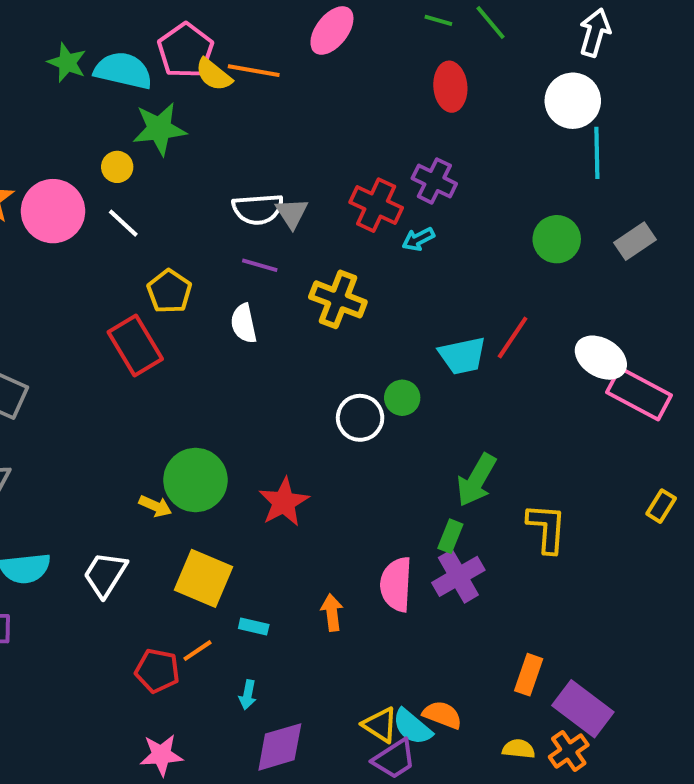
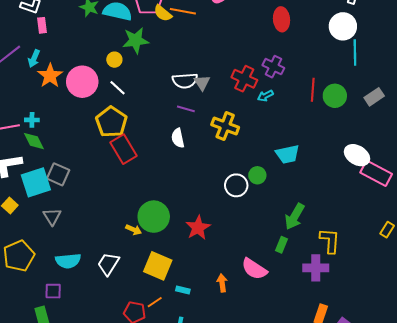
yellow pentagon: (169, 291) -> (111, 122), moved, size x1.4
red line: (513, 338) -> (313, 90), moved, turned -30
purple cross: (458, 576) -> (316, 268), moved, turned 30
pink semicircle: (396, 584) -> (254, 269), turned -60

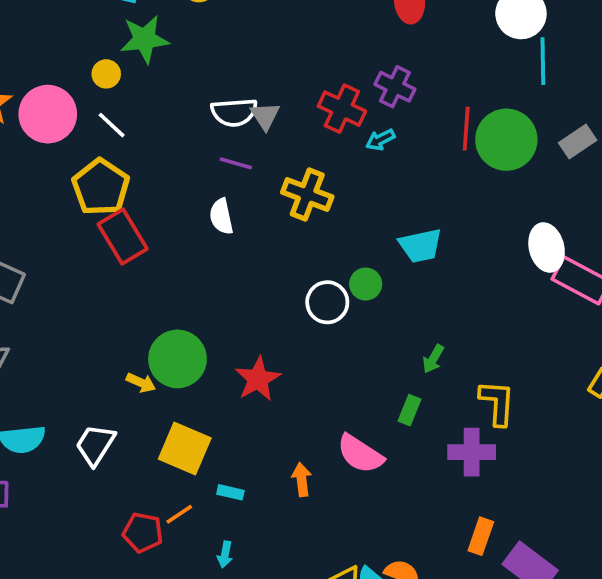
green circle: (335, 96) -> (506, 140), size x1.4
white ellipse: (357, 155) -> (547, 247), turned 45
green arrow: (295, 217) -> (433, 359), size x0.6

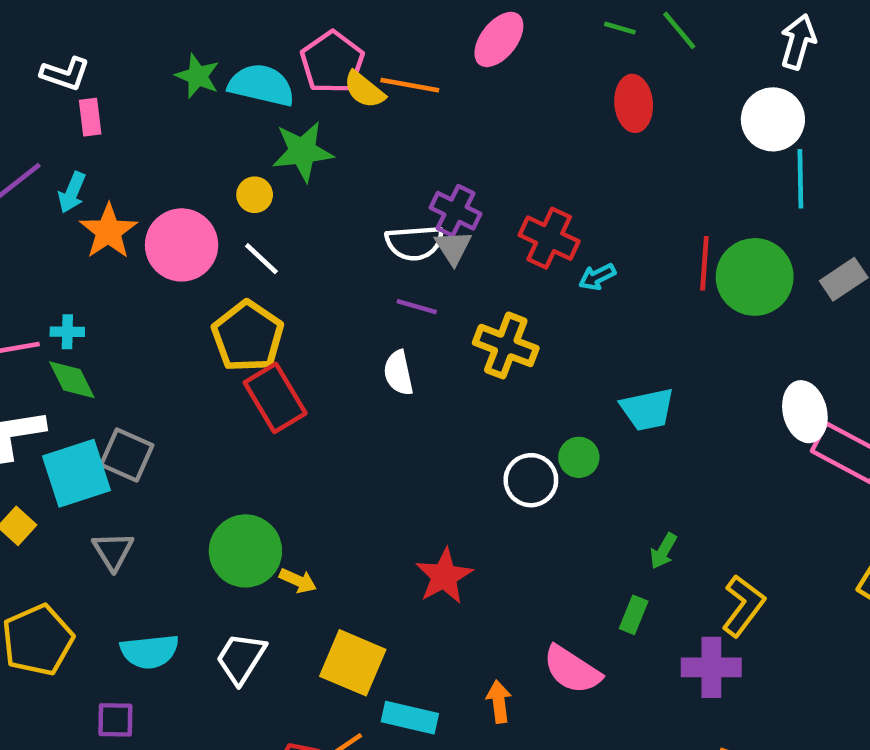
purple cross: (395, 87) -> (456, 211), moved
green circle: (177, 359) -> (245, 551), moved
yellow L-shape: (497, 403) -> (743, 606), turned 33
cyan rectangle: (230, 492) -> (410, 718), size x1.6

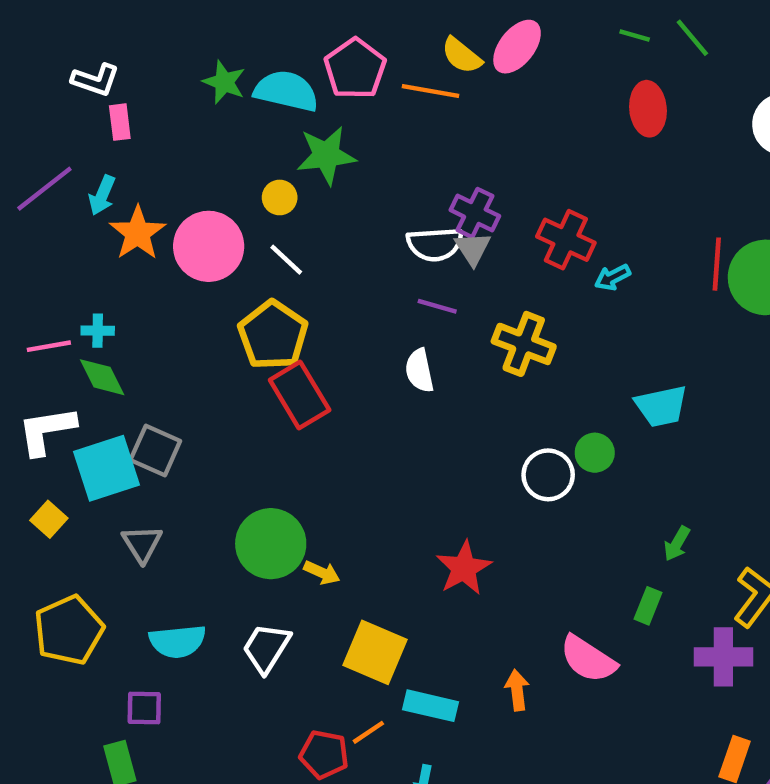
yellow semicircle: (364, 90) -> (462, 55), moved

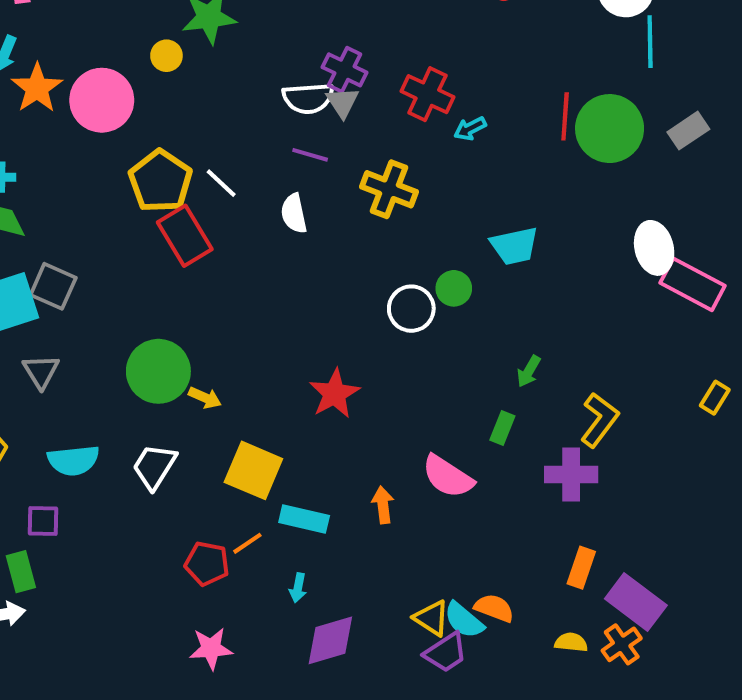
white line: (286, 260) -> (221, 183), moved

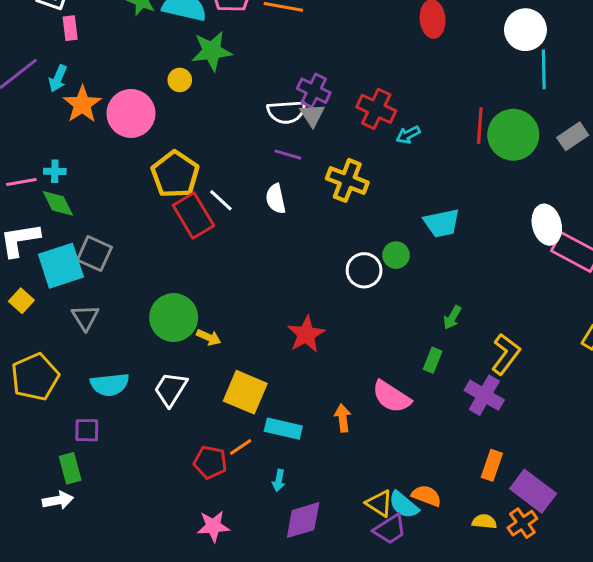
white line: (221, 183) -> (221, 200), moved
purple cross: (571, 474) -> (484, 395), turned 30

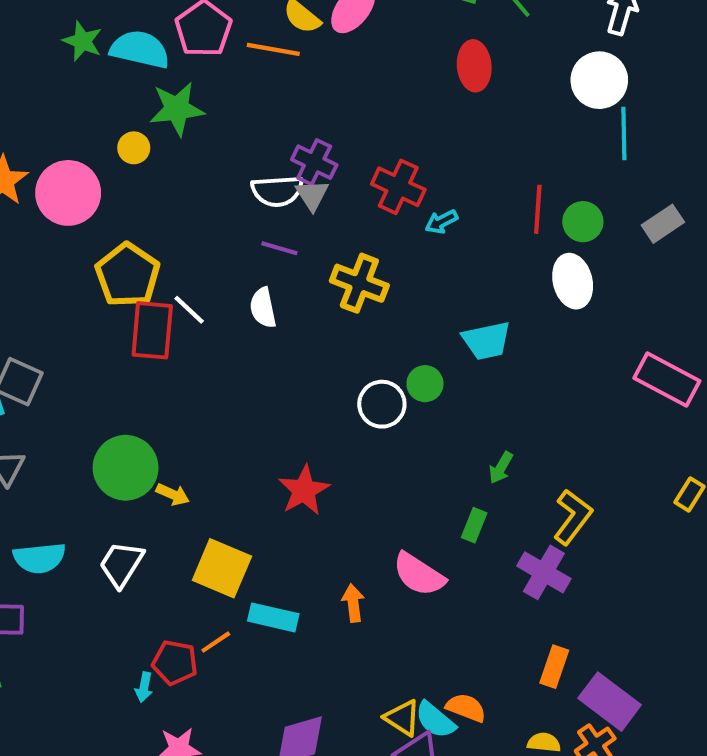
green circle: (513, 135) -> (583, 222), size x0.6
red rectangle: (193, 215) -> (152, 330), turned 36
white ellipse: (547, 225) -> (573, 281), moved
cyan arrow: (279, 480) -> (144, 687), moved

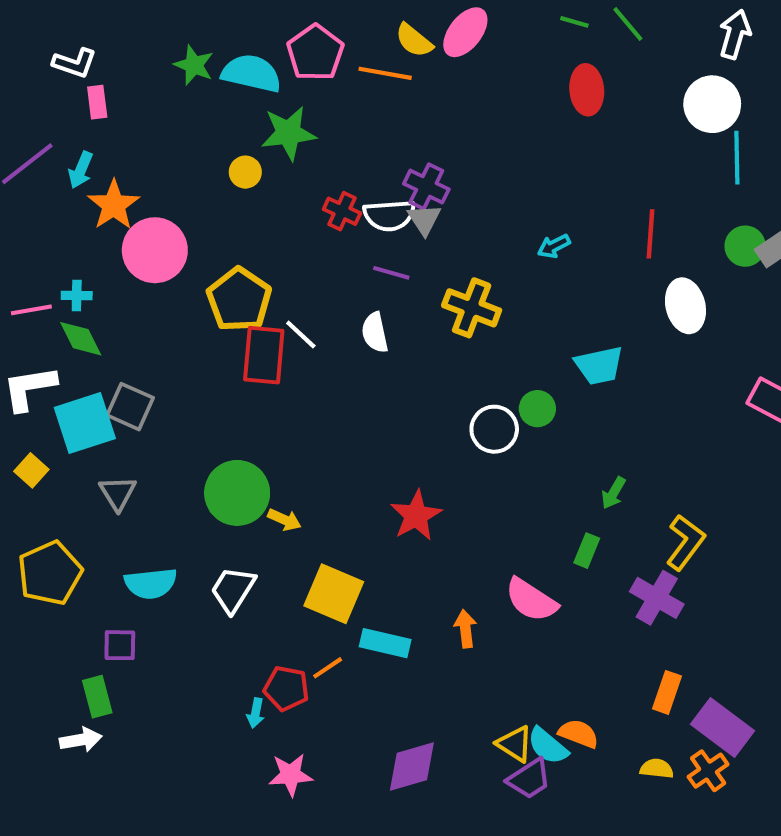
red cross: (398, 187) -> (342, 211), moved, size x0.7
pink circle: (68, 193) -> (155, 250), moved
green circle: (583, 222) -> (745, 246), moved

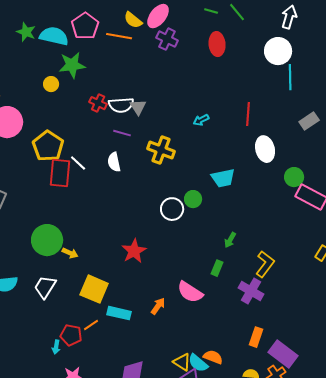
purple cross: (426, 186) -> (167, 39), moved
green circle: (745, 246) -> (294, 177), moved
orange arrow: (465, 629) -> (158, 306), turned 42

